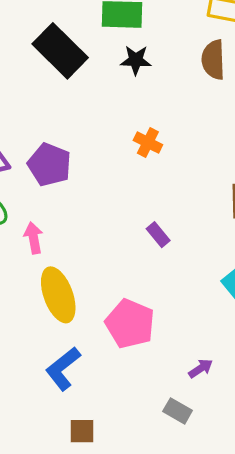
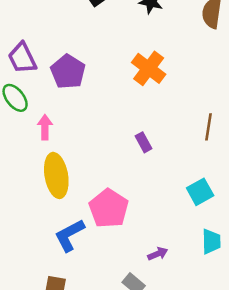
orange cross: (148, 142) -> (149, 68), size x1.5
blue L-shape: (63, 369) -> (69, 235), moved

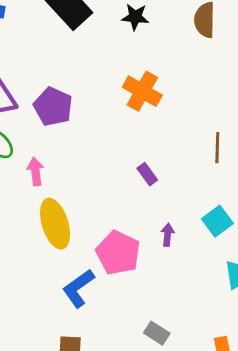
purple arrow: (158, 254) -> (168, 235), moved, turned -54

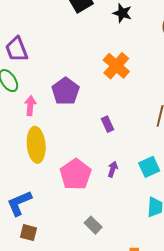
purple pentagon: (53, 107) -> (66, 91), moved
blue L-shape: (78, 288) -> (19, 203), moved
gray rectangle: (157, 333) -> (93, 225), moved

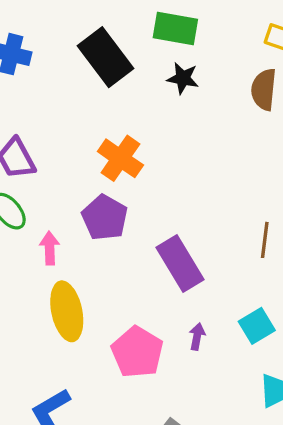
orange cross: (116, 66) -> (120, 158), moved
purple rectangle: (108, 124) -> (180, 263), size x2.0

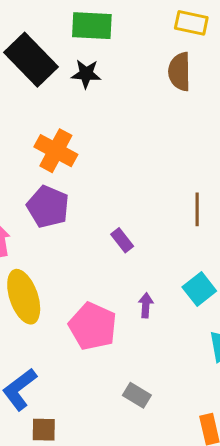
black star: (183, 78) -> (86, 74), moved
purple rectangle: (180, 263) -> (122, 240), size x0.5

